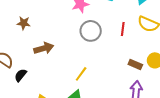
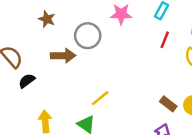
red line: (123, 29) -> (165, 40), moved
gray circle: (91, 31) -> (88, 36), moved

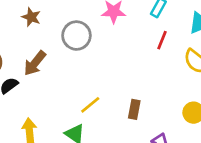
brown arrow: (63, 56) -> (35, 63), moved, turned 130
brown rectangle: (168, 104) -> (134, 109), moved, turned 63

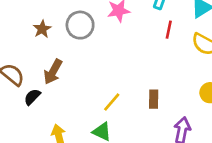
brown star: (31, 17) -> (42, 29), turned 30
gray circle: (76, 36) -> (80, 25), moved

